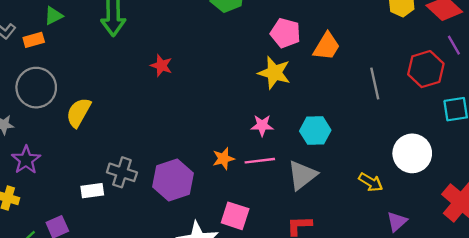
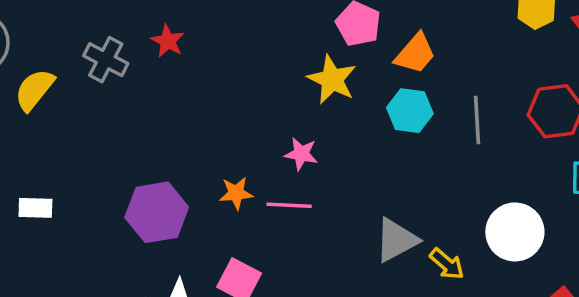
cyan hexagon: (315, 131) -> (410, 111), moved
gray cross: (122, 172) -> (106, 60), moved
gray triangle: (302, 175) -> (396, 240), moved

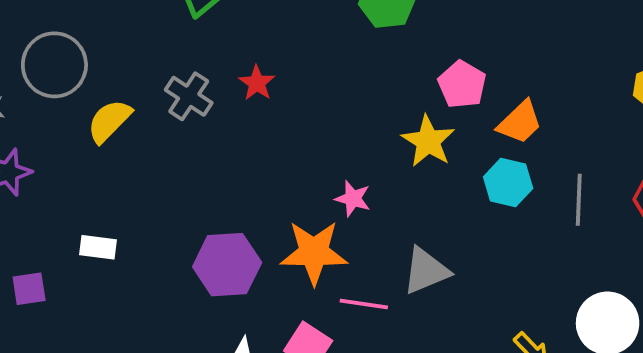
pink star: (301, 154) -> (353, 199), moved
orange star: (236, 193) -> (314, 252), size x1.8
pink line: (289, 205) -> (364, 304), moved
gray triangle: (396, 240) -> (426, 271), moved

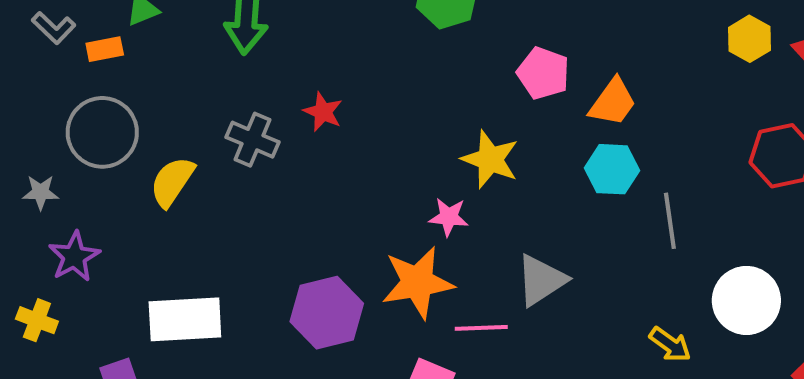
yellow star: (428, 141) -> (490, 159), moved
gray line: (579, 200) -> (670, 221), moved
white rectangle: (98, 247) -> (185, 319), size x1.8

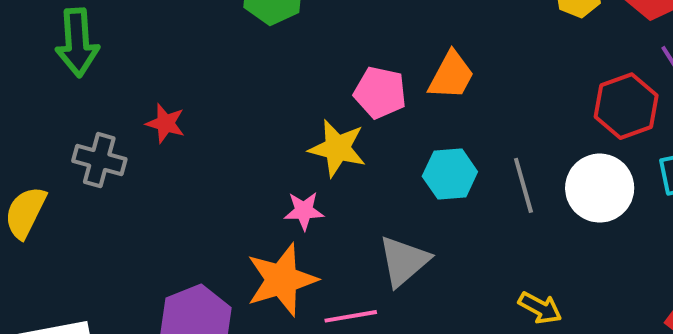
pink pentagon: (543, 73) -> (380, 93), moved
cyan hexagon: (612, 169) -> (450, 174), moved
white circle: (746, 300) -> (600, 188), moved

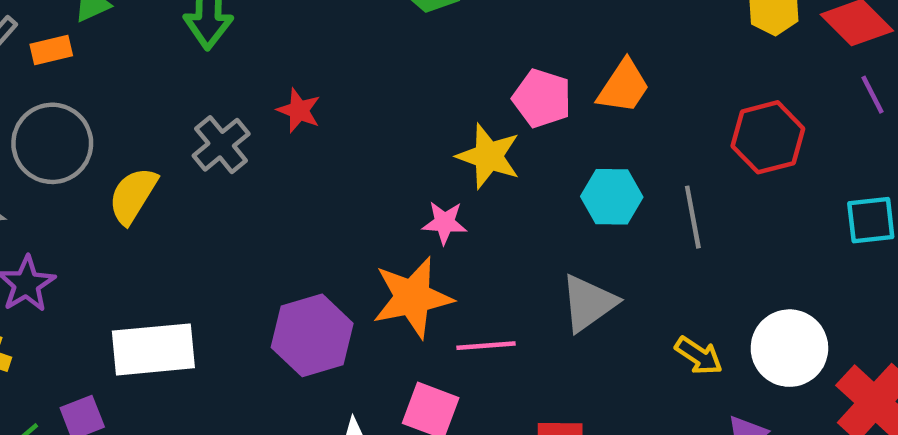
red hexagon: (626, 106) -> (768, 137), moved
gray cross: (99, 160) -> (221, 145), turned 30
white circle: (600, 188) -> (789, 348), moved
gray triangle: (404, 261) -> (588, 303), moved

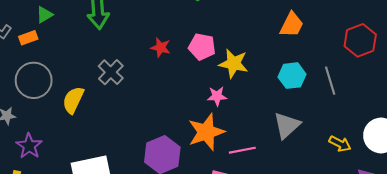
pink pentagon: (542, 98) -> (202, 47), moved
red star: (299, 110) -> (161, 48), moved

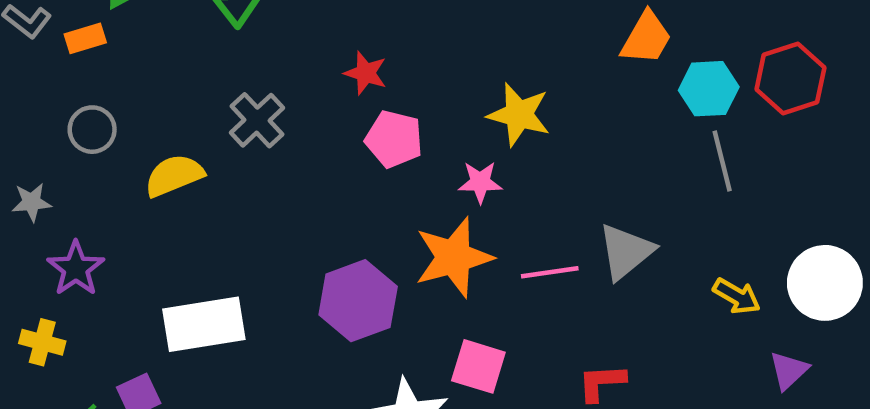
pink pentagon: (202, 47) -> (394, 139), moved
cyan hexagon: (292, 76) -> (709, 89), moved
gray circle: (34, 80) -> (92, 130), size x0.6
yellow semicircle: (73, 100) -> (174, 175), turned 40
pink line: (242, 150) -> (550, 272), moved

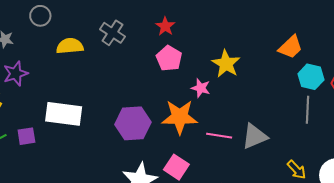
gray cross: (257, 120) -> (112, 33), turned -30

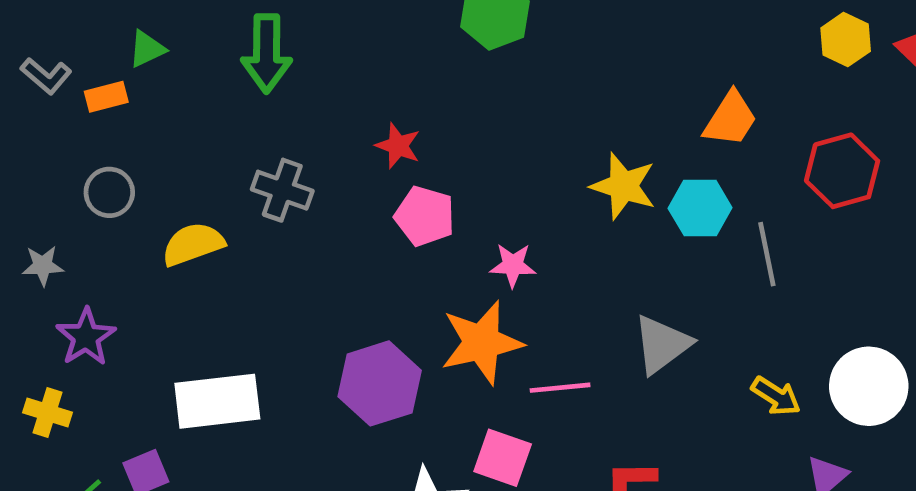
orange trapezoid: (291, 47) -> (730, 119), moved
yellow star: (226, 64) -> (623, 186), moved
cyan hexagon: (311, 77) -> (700, 208), moved
pink line: (219, 136) -> (560, 388), moved

